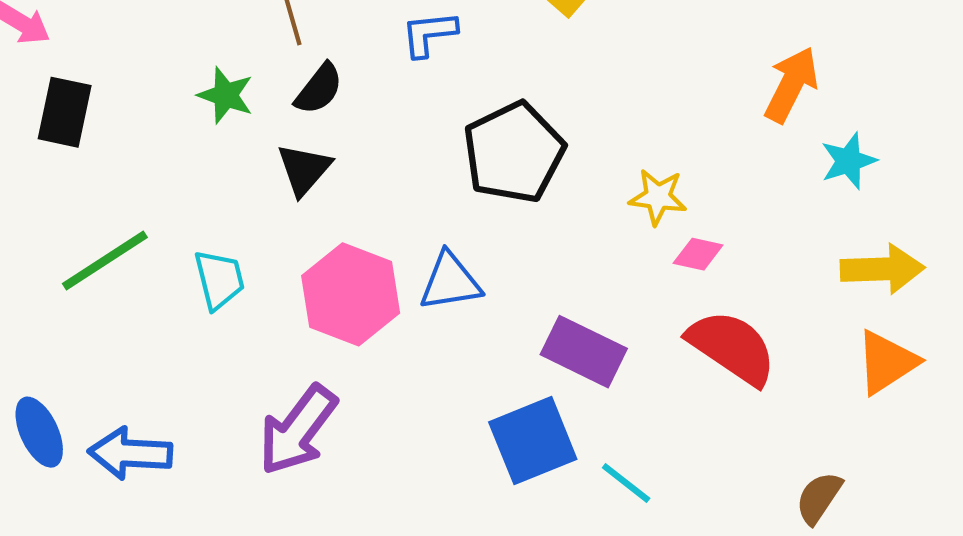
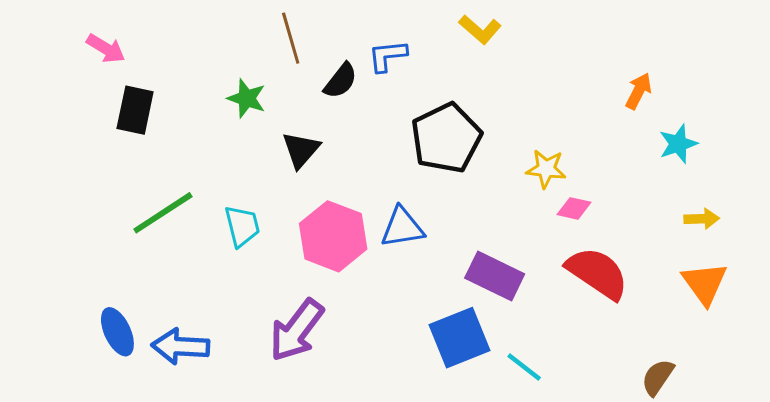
orange arrow: (791, 85) -> (639, 91), size x0.7
black semicircle: (319, 89) -> (341, 81), moved
yellow arrow: (882, 269) -> (702, 219), size x0.6
orange triangle: (887, 362) -> (705, 283), turned -33

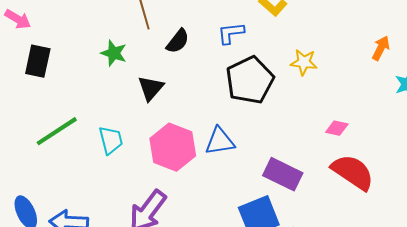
blue L-shape: (388, 56) -> (231, 33), moved
yellow star: (546, 169) -> (304, 62), moved

